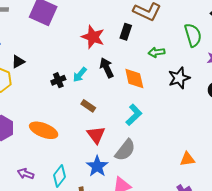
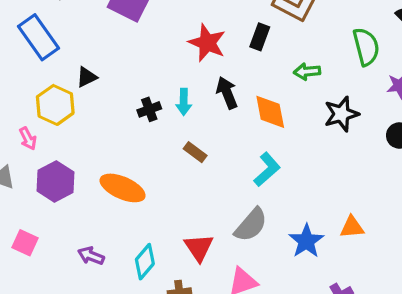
cyan arrow: (80, 75) -> (184, 102), turned -42
red triangle: (96, 135) -> (199, 248), moved
orange triangle: (187, 159) -> (352, 227), moved
blue star: (97, 166) -> (306, 241), moved

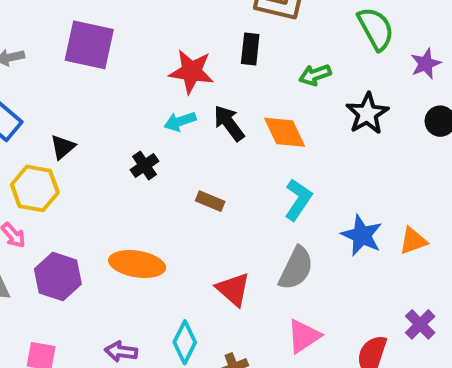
cyan arrow: (184, 102) -> (180, 121), moved, turned 85
blue star: (306, 241) -> (362, 235), moved
red triangle: (199, 248) -> (233, 289), moved

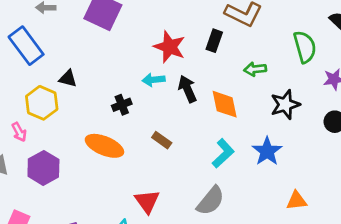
black triangle: (63, 147) -> (68, 78), turned 42
blue star: (362, 235) -> (267, 151), moved
orange ellipse: (137, 264) -> (104, 146), moved
red triangle: (233, 289) -> (147, 201), moved

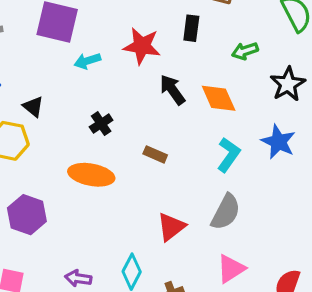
black triangle: (68, 78) -> (33, 107), turned 36
cyan arrow: (154, 80) -> (87, 61), moved
red triangle: (147, 201) -> (171, 227), moved, turned 40

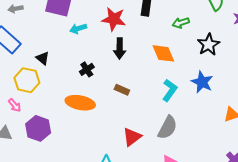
black arrow: (172, 90) -> (120, 49), moved, turned -144

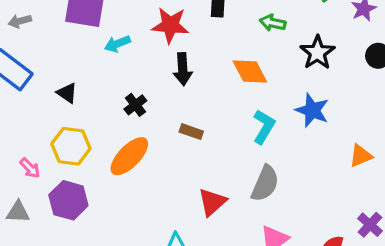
green arrow: (181, 23) -> (273, 23), turned 35
yellow hexagon: (27, 80) -> (71, 146), moved
orange ellipse: (80, 103) -> (129, 156), turned -52

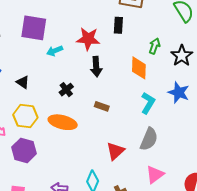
green arrow: (273, 23) -> (154, 46), moved, turned 98
orange diamond: (250, 71) -> (139, 68), turned 30
orange ellipse: (129, 156) -> (63, 122), turned 60

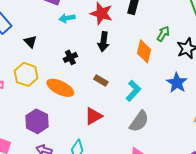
cyan L-shape: (148, 103) -> (133, 91), moved
purple hexagon: (24, 150) -> (37, 121), moved
red triangle: (115, 151) -> (93, 116), moved

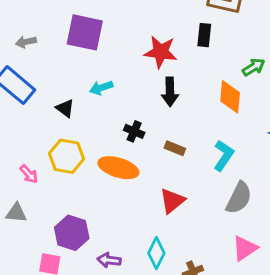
cyan arrow: (67, 18) -> (101, 88), moved
green arrow: (163, 34) -> (254, 67), turned 35
black cross: (70, 57) -> (134, 131), moved, turned -32
purple hexagon: (37, 121) -> (72, 233), moved

